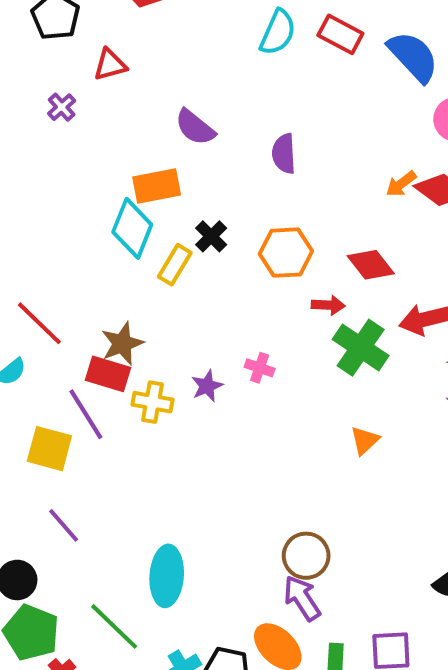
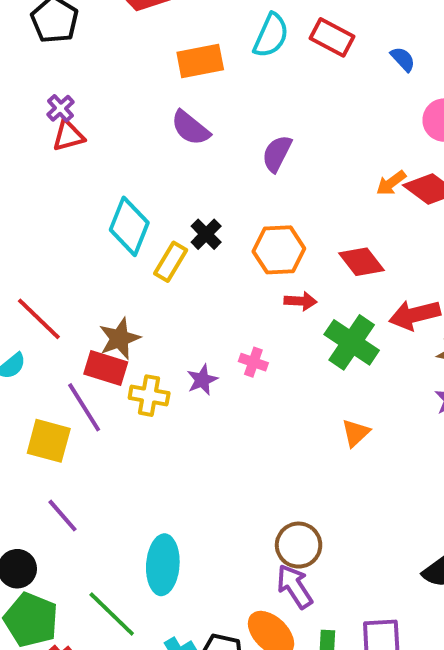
blue semicircle: (413, 57) -> (403, 59), size x0.5
red triangle: (110, 65) -> (68, 136), moved
purple semicircle: (284, 154) -> (277, 154), turned 30
orange rectangle: (157, 186) -> (200, 61), moved
red arrow: (328, 305) -> (301, 301), moved

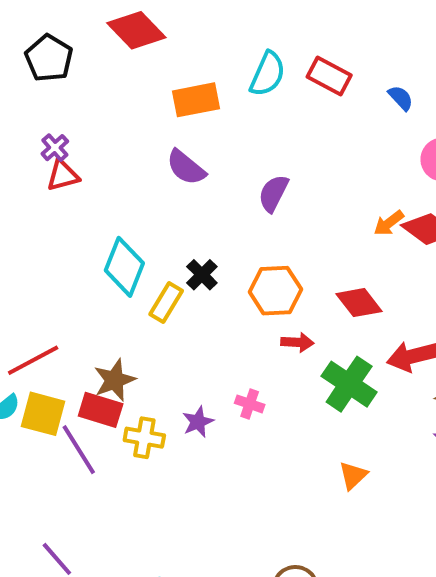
red line: (39, 319) -> (33, 360), turned -72
yellow square: (49, 441) -> (43, 414), moved

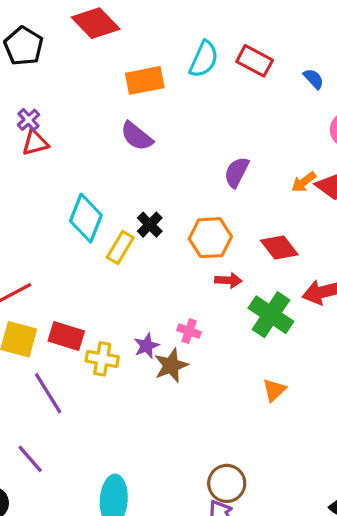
purple semicircle: (273, 193) -> (237, 172), moved
brown star: (114, 380) -> (171, 365), moved
purple line: (79, 450) -> (48, 393), moved

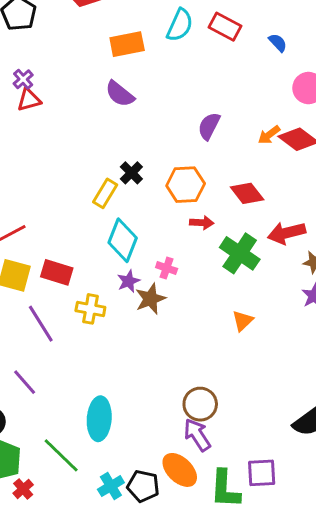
cyan diamond: (86, 218) -> (123, 240), moved
yellow cross: (102, 359) -> (90, 309), moved

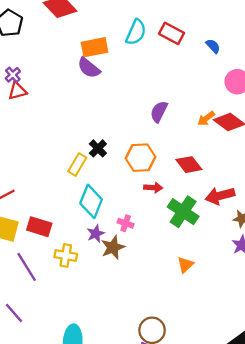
purple semicircle: (120, 94) -> (89, 68), moved

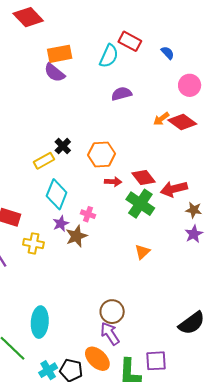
cyan semicircle: (136, 32) -> (109, 56), moved
purple semicircle: (159, 112) -> (121, 94), moved, turned 48
yellow rectangle: (77, 165) -> (44, 161), turned 30
red diamond: (189, 165) -> (143, 177), moved

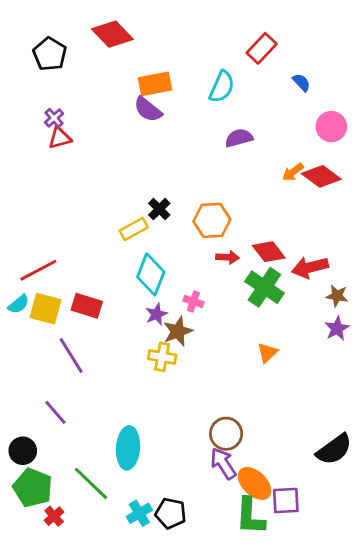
red rectangle: (130, 41) -> (262, 48), moved, turned -75
yellow cross: (33, 243) -> (162, 357), moved
orange ellipse: (97, 359) -> (255, 483), moved

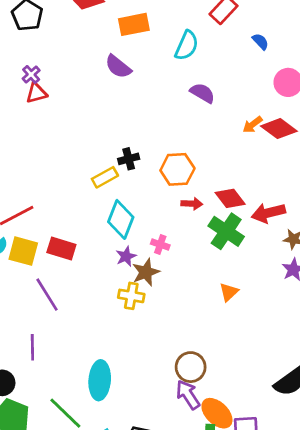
orange rectangle: (155, 84) -> (134, 24), moved
purple semicircle: (239, 138) -> (202, 93), turned 45
black cross: (159, 209) -> (129, 159), turned 30
purple line: (55, 412) -> (32, 347), turned 40

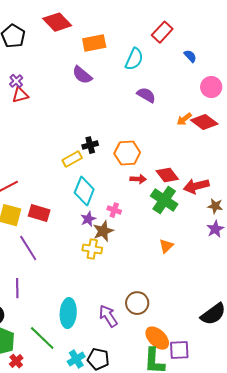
purple arrow: (188, 395) -> (108, 316), moved

